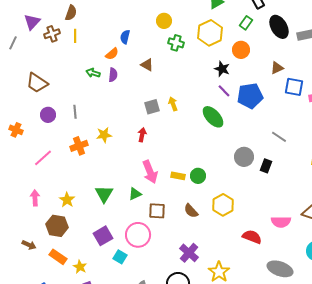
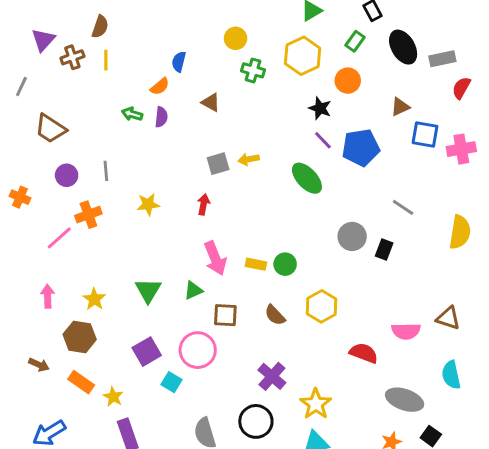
gray line: (13, 43) -> (21, 86), moved
yellow arrow: (173, 104) -> (249, 159), turned -80
orange cross: (79, 146) -> (88, 215), moved

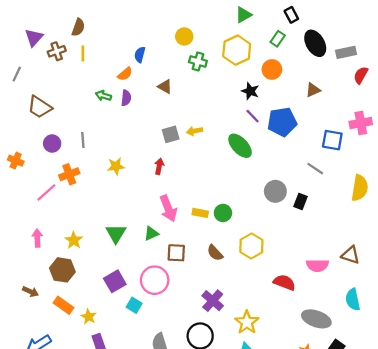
blue square: (425, 134) -> (332, 140), moved

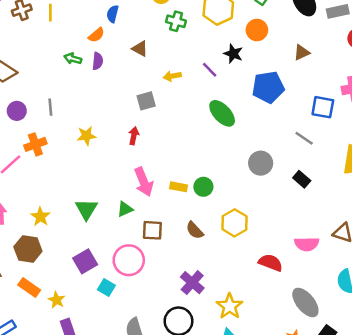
purple line: (253, 116) -> (210, 70), moved
yellow arrow: (194, 131) -> (172, 76), moved
black rectangle: (300, 202) -> (302, 179), moved, turned -70
gray ellipse: (316, 319) -> (305, 302), turned 32

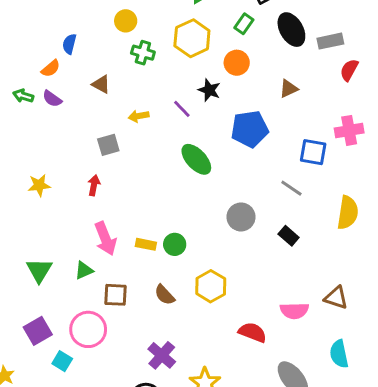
purple semicircle: (98, 61) -> (52, 99), turned 119

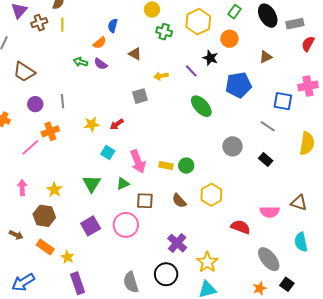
red arrow: (94, 185) -> (117, 124), moved, turned -136
cyan square: (62, 361) -> (108, 152), moved

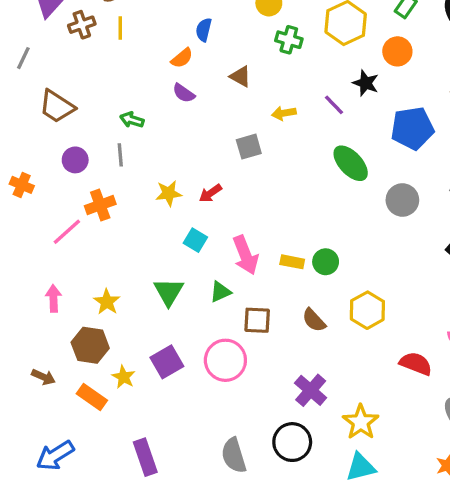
green arrow: (81, 62) -> (132, 120), moved
gray circle: (232, 146) -> (402, 200), moved
yellow star: (67, 257) -> (124, 377), moved

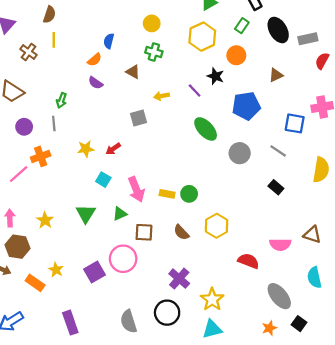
brown cross: (82, 25) -> (29, 52), moved, turned -35
green cross: (289, 40) -> (154, 52), moved
green arrow: (132, 120) -> (61, 100), turned -88
brown hexagon: (90, 345) -> (18, 247), moved
purple square: (167, 362) -> (94, 272), moved

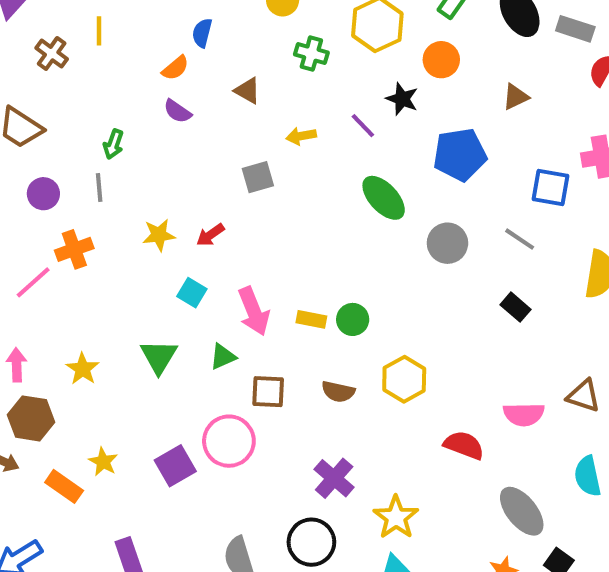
gray rectangle: (308, 39) -> (575, 29), turned 30
green cross: (154, 52) -> (311, 54), moved
brown semicircle: (181, 232) -> (338, 392), turned -35

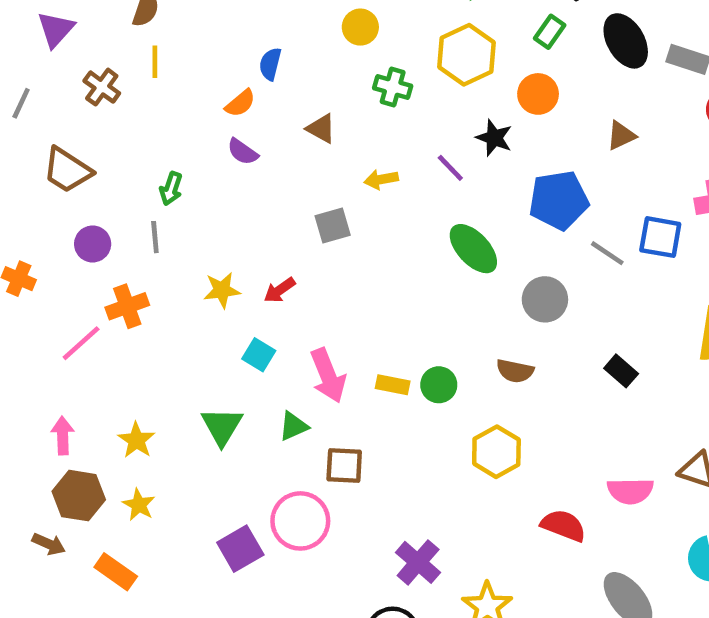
gray line: (520, 239) -> (607, 253), moved
brown semicircle: (338, 392) -> (515, 371), moved
yellow star: (103, 462) -> (139, 505), moved

